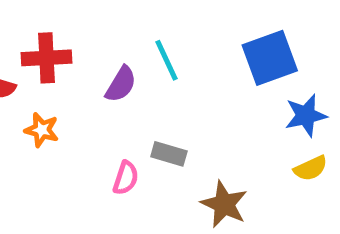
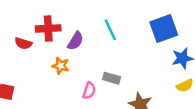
purple semicircle: (121, 84) -> (76, 41), moved
orange star: (42, 130) -> (61, 66), moved

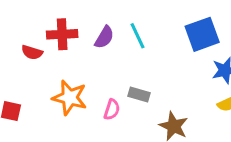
purple semicircle: (76, 41) -> (104, 37), moved
orange star: (61, 66) -> (70, 98), moved, size x1.6

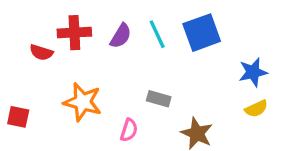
blue square: (202, 34) -> (202, 33), moved
pink semicircle: (112, 110) -> (129, 130), moved

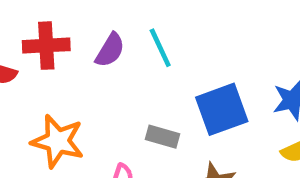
blue square: (202, 33) -> (222, 109), moved

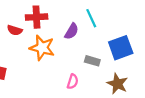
purple semicircle: (110, 50) -> (72, 31), moved
orange star: (58, 141) -> (42, 48), moved

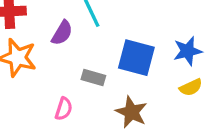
blue square: (121, 48) -> (136, 58), turned 35

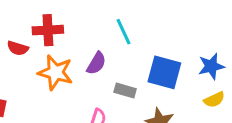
purple semicircle: (62, 33) -> (96, 63), moved

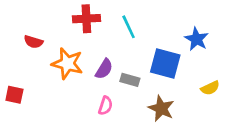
red cross: (48, 30) -> (86, 19), moved
purple semicircle: (96, 63) -> (104, 69), moved
blue star: (211, 66) -> (197, 39), moved, turned -30

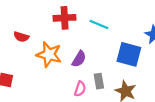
cyan line: (129, 27) -> (99, 25), turned -42
gray rectangle: (130, 80) -> (99, 81), moved, turned 64

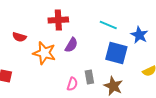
cyan line: (99, 25) -> (108, 25), moved
purple semicircle: (79, 59) -> (71, 45), moved

